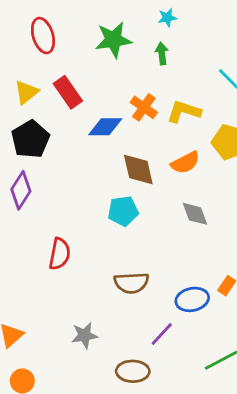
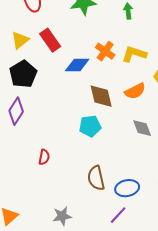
green arrow: (162, 54) -> (128, 11), moved
red semicircle: (60, 254) -> (44, 157), size x0.7
brown semicircle: (131, 283) -> (96, 178), turned 80
blue ellipse: (192, 299) -> (127, 188), moved

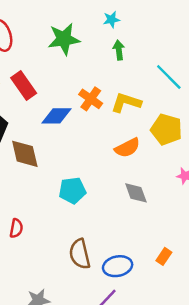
brown diamond: (101, 96) -> (25, 154), moved

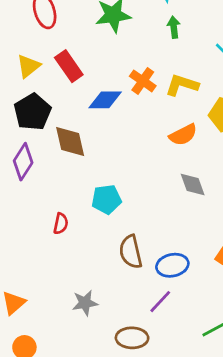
cyan pentagon: (72, 190) -> (106, 199), moved

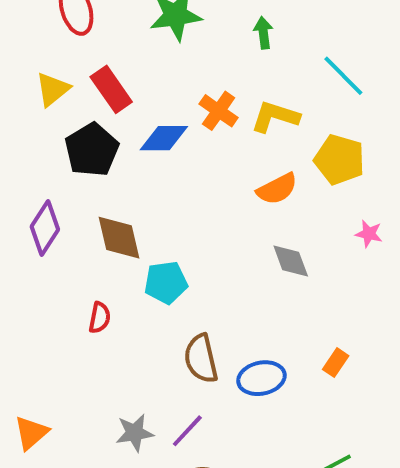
black pentagon: (33, 112) -> (92, 150), moved
brown diamond: (70, 141) -> (119, 238), moved
purple line: (160, 302) -> (187, 431), moved

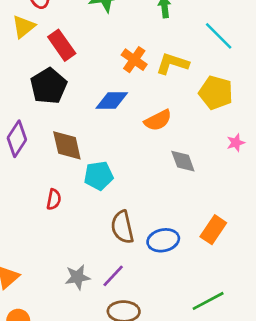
yellow triangle: (53, 89) -> (23, 27), moved
blue diamond: (164, 138) -> (112, 101), moved
orange semicircle: (277, 189) -> (158, 120), moved
pink star: (369, 234) -> (236, 143), turned -30
orange rectangle: (336, 363) -> (213, 230), size x1.5

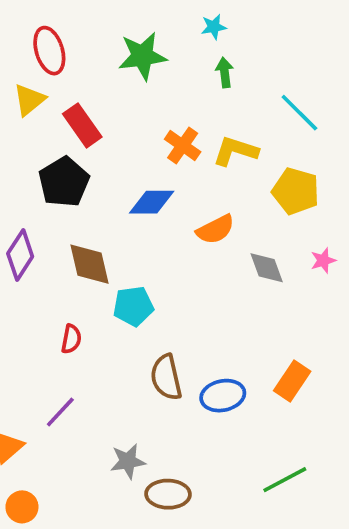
gray diamond: (183, 161) -> (267, 268), moved
purple line: (113, 276) -> (60, 412), moved
gray star: (78, 277) -> (128, 461), moved

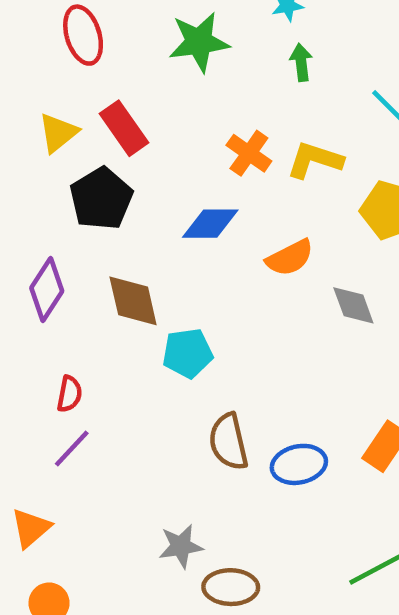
yellow triangle: (29, 100) -> (58, 133), moved
red semicircle: (71, 339) -> (69, 394), moved
purple line: (60, 412) -> (72, 449), moved

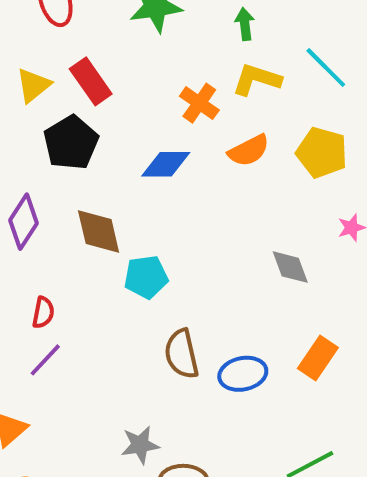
yellow L-shape: (315, 160) -> (257, 79), moved
orange semicircle: (290, 258) -> (249, 151), moved
gray diamond: (353, 305) -> (290, 267), moved

